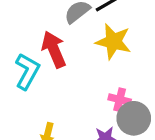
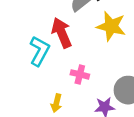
pink cross: (120, 100) -> (80, 74), moved

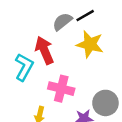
pink cross: (80, 74) -> (61, 89), size x1.5

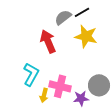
cyan L-shape: (24, 67) -> (31, 74), moved
pink cross: (61, 89) -> (60, 86), moved

